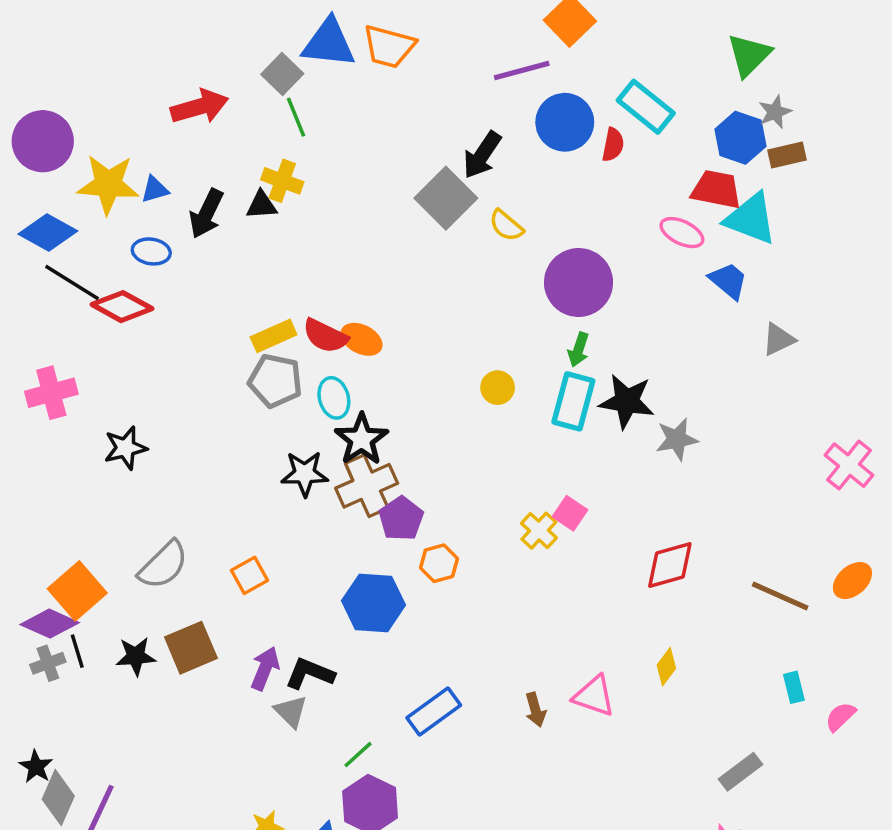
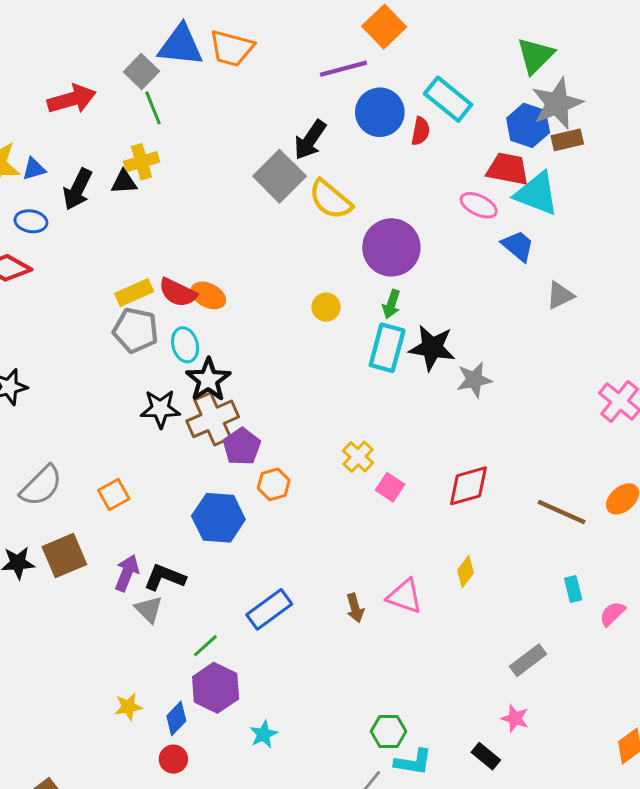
gray star: (775, 112) -> (557, 104), size x1.8
yellow cross: (282, 181) -> (141, 162), turned -36
yellow semicircle: (506, 226) -> (330, 199), size x1.5
yellow circle: (498, 388) -> (326, 307), moved
pink square: (570, 513) -> (390, 487), moved

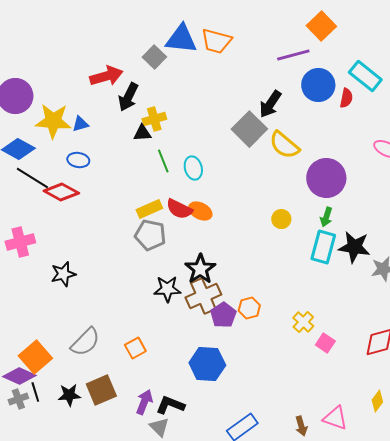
green line: (153, 108) -> (163, 161), moved
black arrow: (77, 189) -> (128, 97), moved
cyan ellipse: (185, 345) -> (193, 168), moved
orange hexagon: (274, 484) -> (249, 308), moved

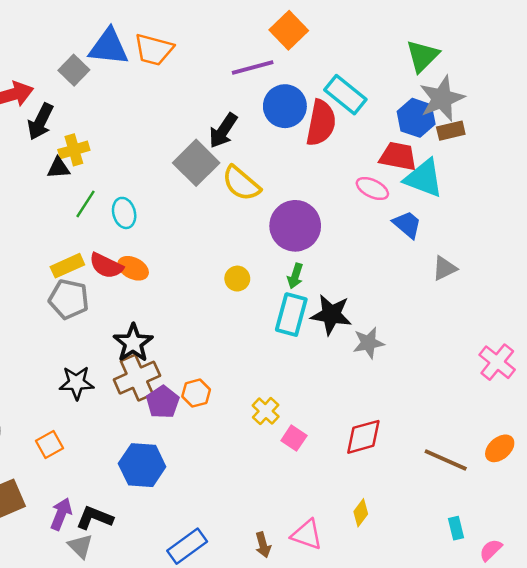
red semicircle: (346, 98) -> (321, 123), size x1.8
green line: (163, 161) -> (86, 204), turned 55
black star: (167, 289) -> (76, 383), moved

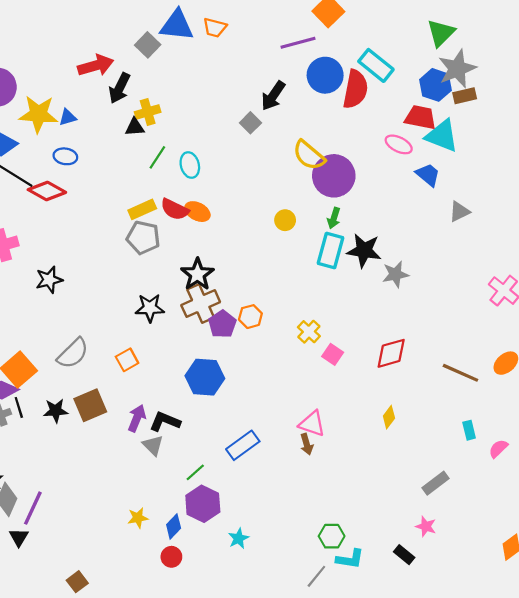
orange trapezoid: (154, 50) -> (215, 28), size x0.7
gray square: (196, 163) -> (250, 123), size x0.6
yellow semicircle: (241, 183) -> (309, 155), moved
pink triangle: (307, 535) -> (312, 424), moved

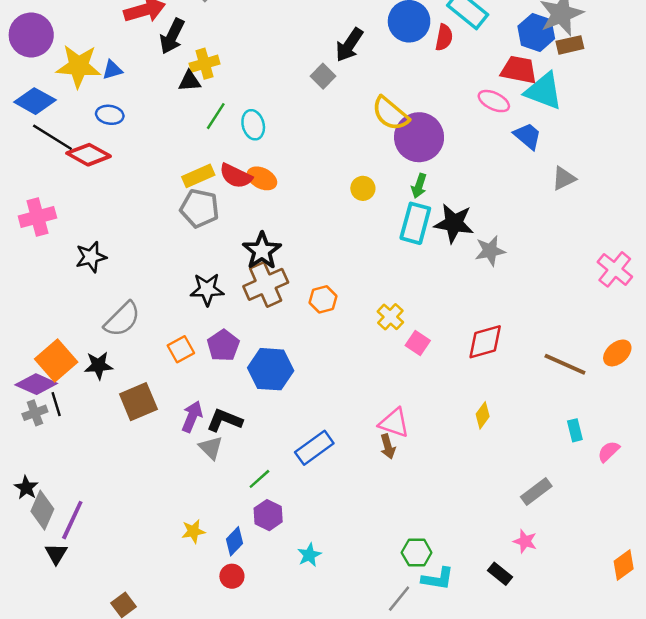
red semicircle: (355, 89) -> (444, 37), size x0.6
purple pentagon: (222, 324) -> (223, 345), moved
gray semicircle: (73, 353) -> (122, 319), moved
black star: (56, 411) -> (99, 365), moved
purple hexagon: (203, 504) -> (268, 515), size x0.7

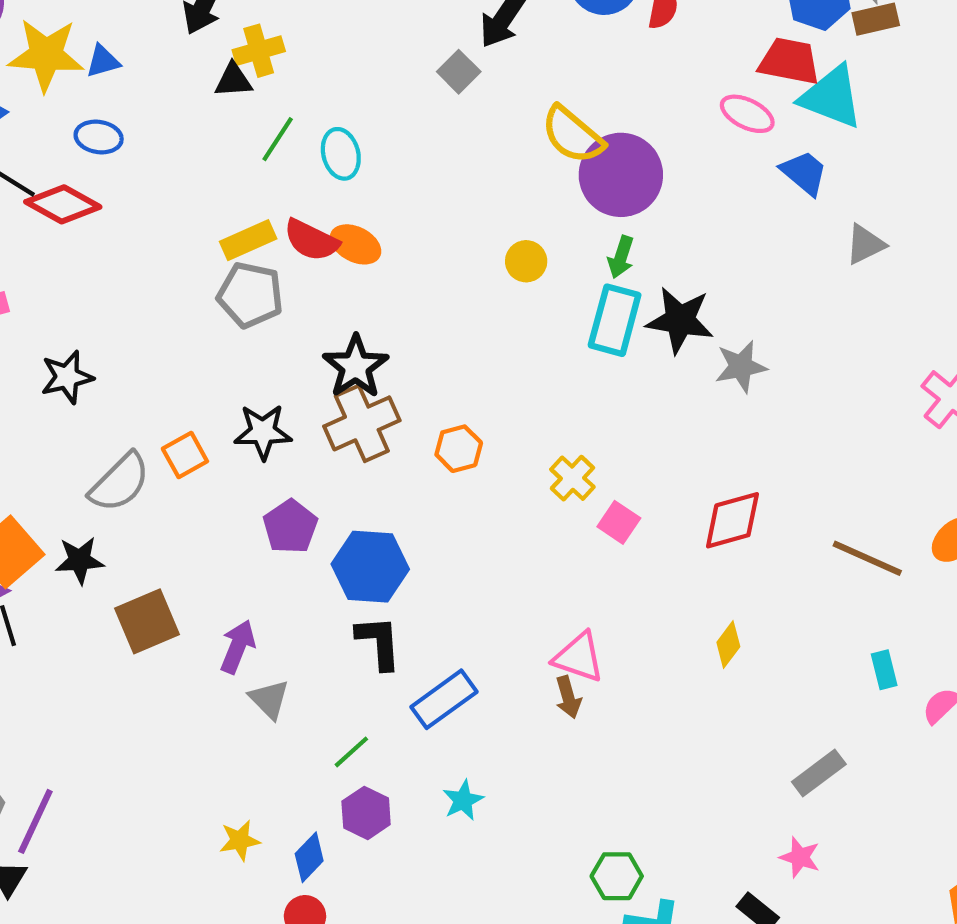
orange square: (181, 349) -> (185, 455), moved
black L-shape: (224, 420) -> (379, 642), moved, turned 64
cyan star: (309, 555) -> (463, 800), moved

